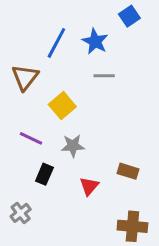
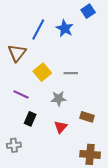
gray line: (104, 76) -> (71, 73), moved
gray star: (73, 146) -> (59, 99), moved
gray cross: (21, 213) -> (14, 145), turned 32

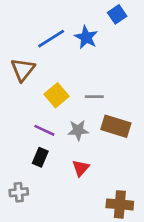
blue line: (38, 29) -> (51, 39), turned 30
purple line: (21, 94) -> (44, 130), moved
brown rectangle: (87, 117) -> (116, 126), moved, size x1.5

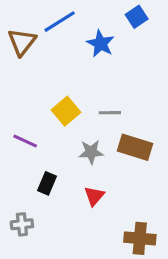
blue line: (51, 39) -> (60, 22), moved
brown triangle: (23, 70) -> (22, 42), moved
purple line: (44, 130) -> (25, 141), moved

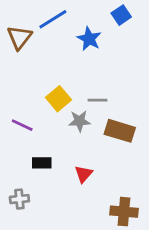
gray star: (91, 152) -> (79, 121), moved
black rectangle: (47, 183) -> (42, 163), turned 66

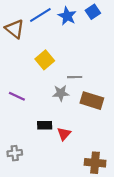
brown triangle: (19, 37) -> (15, 29), turned -30
blue star: (89, 39) -> (67, 16), moved
yellow square: (58, 99) -> (45, 60), moved
black rectangle: (42, 163) -> (45, 125), moved

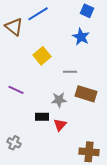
blue square: (93, 12) -> (87, 11), turned -32
blue star: (67, 16) -> (81, 37), moved
gray star: (61, 93) -> (59, 100), moved
gray cross: (15, 153) -> (14, 143), turned 32

